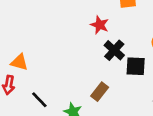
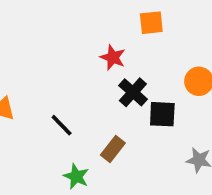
black line: (39, 100) -> (62, 125), moved

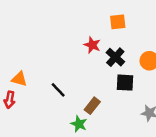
black cross: (133, 92) -> (115, 57), moved
green star: (76, 176) -> (79, 124), moved

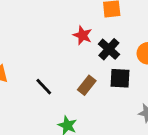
brown rectangle: (92, 106) -> (87, 85), moved

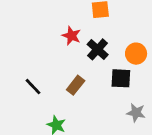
black square: (120, 78) -> (121, 78), moved

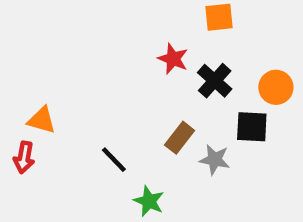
black line: (33, 87) -> (114, 160), moved
gray star: (136, 113) -> (215, 160), moved

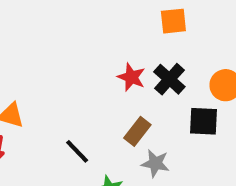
red star: (173, 59) -> (131, 77), moved
gray star: (215, 160) -> (155, 163), moved

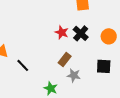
black square: (203, 121) -> (104, 66), moved
black line: (77, 151) -> (23, 65), moved

